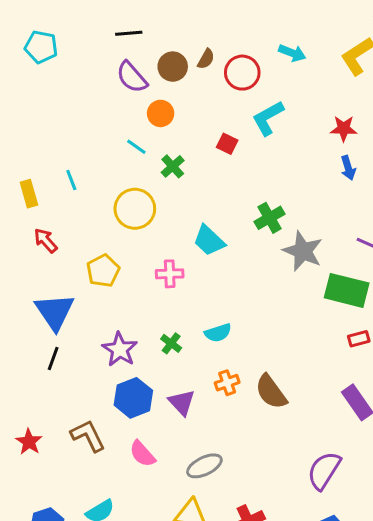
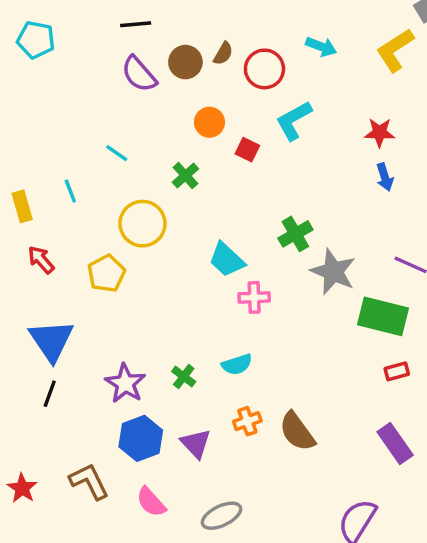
orange circle: (161, 113) -> (209, 122), moved
cyan line: (136, 147) -> (117, 153), moved
yellow pentagon: (103, 271) -> (106, 273), moved
pink cross: (170, 274) -> (254, 297), moved

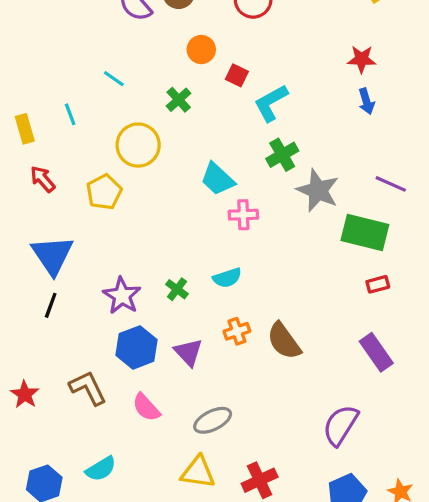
cyan L-shape: (294, 120) -> (271, 103), moved

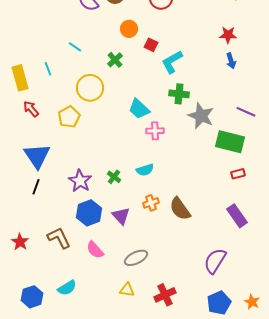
yellow rectangle: (25, 129) -> (20, 78), size x1.4
green cross: (282, 155) -> (179, 94), turned 36
yellow triangle: (198, 472) -> (127, 290), size x0.7

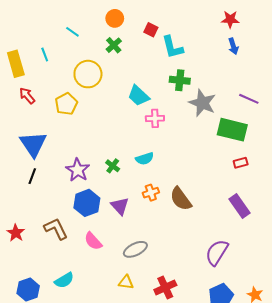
orange circle: (129, 29) -> (115, 18), moved
cyan L-shape: (172, 62) -> (172, 47), turned -75

